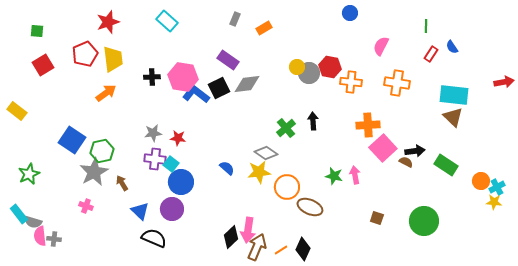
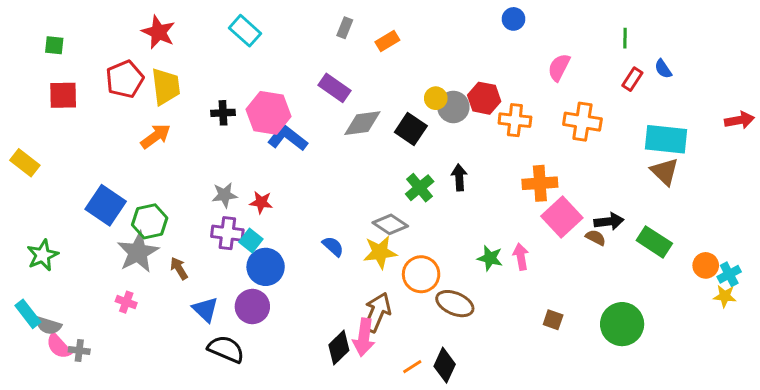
red star: (108, 22) -> (158, 32), turned -30
red square: (43, 65) -> (63, 95), turned 30
black square: (219, 88) -> (411, 129), moved, turned -30
pink semicircle: (40, 236) -> (59, 346), turned -36
brown arrow: (257, 247) -> (377, 312), moved

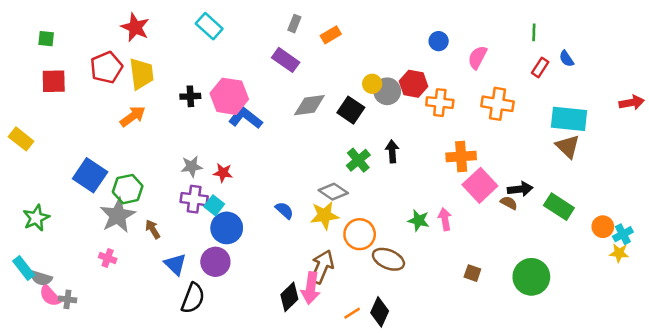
blue circle: (513, 19) -> (439, 41), moved
purple rectangle: (335, 88) -> (286, 60), moved
black semicircle: (226, 349) -> (193, 298), turned 88

